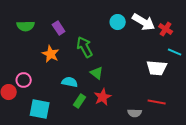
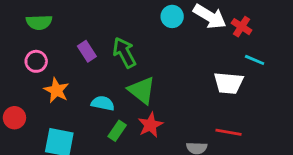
purple rectangle: (59, 28) -> (87, 51), moved
orange star: (51, 54) -> (56, 90), moved
green triangle: (97, 73) -> (142, 90), size x1.5
pink circle: (24, 80) -> (36, 61), moved

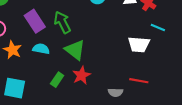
purple rectangle: (87, 51) -> (35, 21), size x1.5
cyan semicircle: (103, 103) -> (41, 49), moved

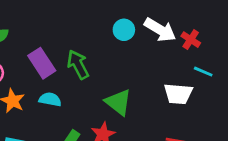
green triangle: (75, 50) -> (118, 102), moved

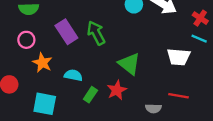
red cross: (191, 40) -> (200, 18), moved
cyan semicircle: (50, 99) -> (73, 75), moved

